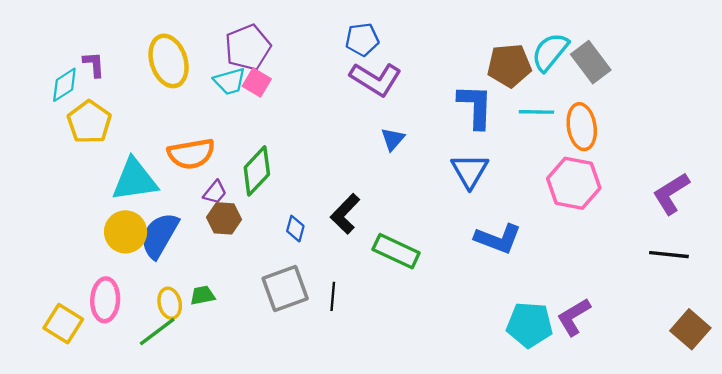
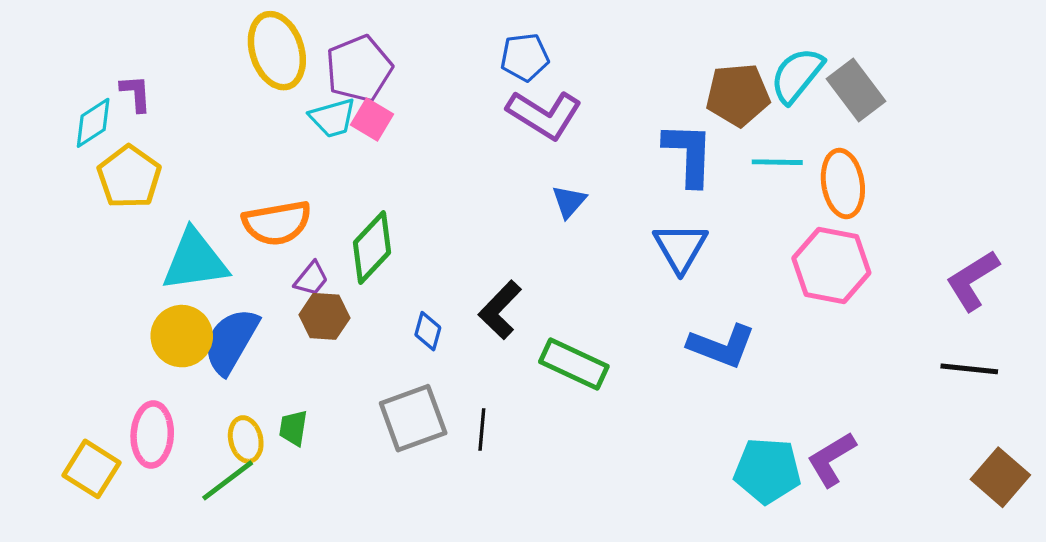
yellow ellipse: (169, 61) -> (277, 51), moved
green trapezoid: (202, 295) -> (293, 428), turned -70

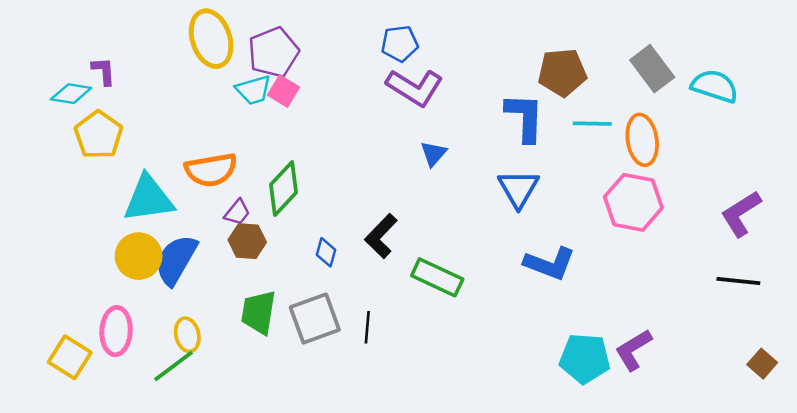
cyan semicircle: (797, 75) -> (715, 86), moved, turned 69
cyan diamond: (93, 123) -> (71, 94), turned 42
green trapezoid: (293, 428) -> (259, 312), moved, size x1.6
brown square: (1000, 477) -> (762, 364), size x0.7

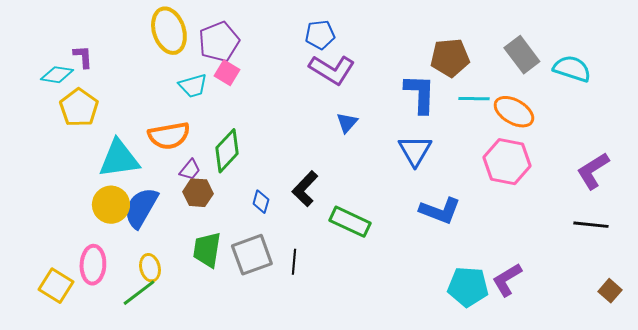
cyan trapezoid: (254, 90) -> (193, 86), moved
orange ellipse: (642, 140) -> (514, 112), turned -51

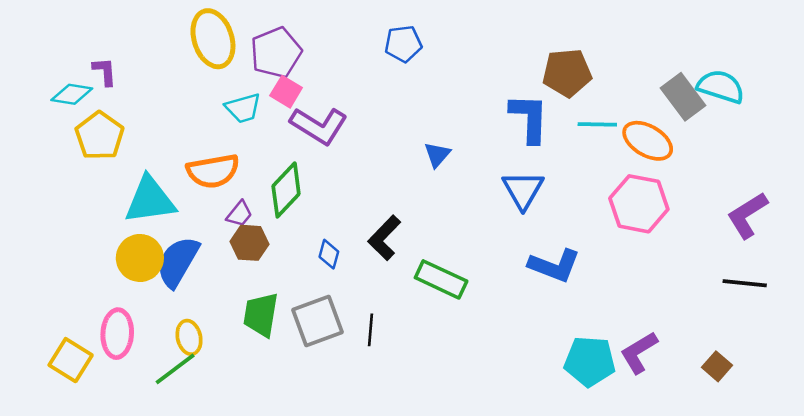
gray rectangle: (522, 55) -> (683, 97), moved
purple L-shape: (332, 70) -> (319, 126), moved
brown square: (610, 291) -> (717, 366), moved

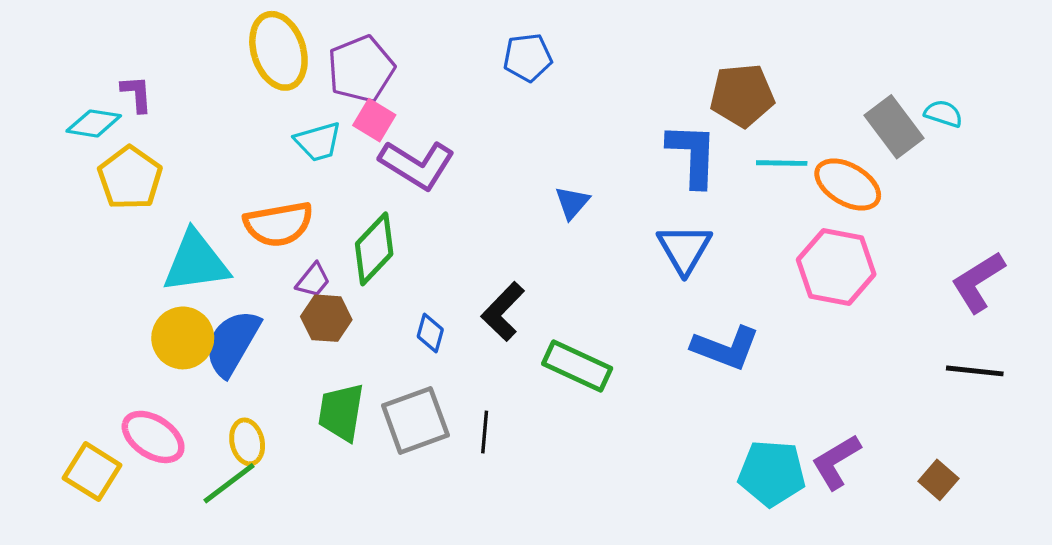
cyan semicircle: (721, 87) -> (943, 114), size x0.6
pink ellipse: (117, 334) -> (153, 437), turned -60

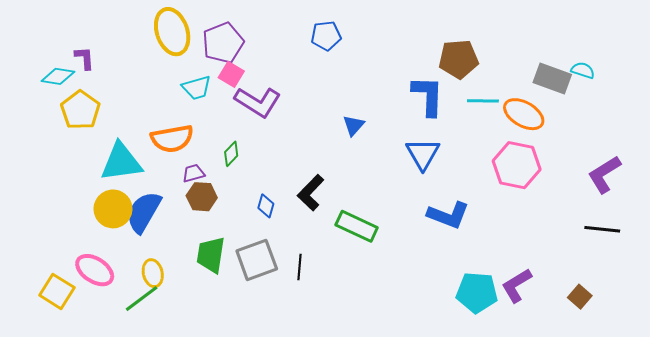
gray rectangle: (894, 127) -> (552, 78), turned -33
green diamond: (374, 249) -> (231, 154), size x0.6
purple trapezoid: (313, 280) -> (194, 173), turned -145

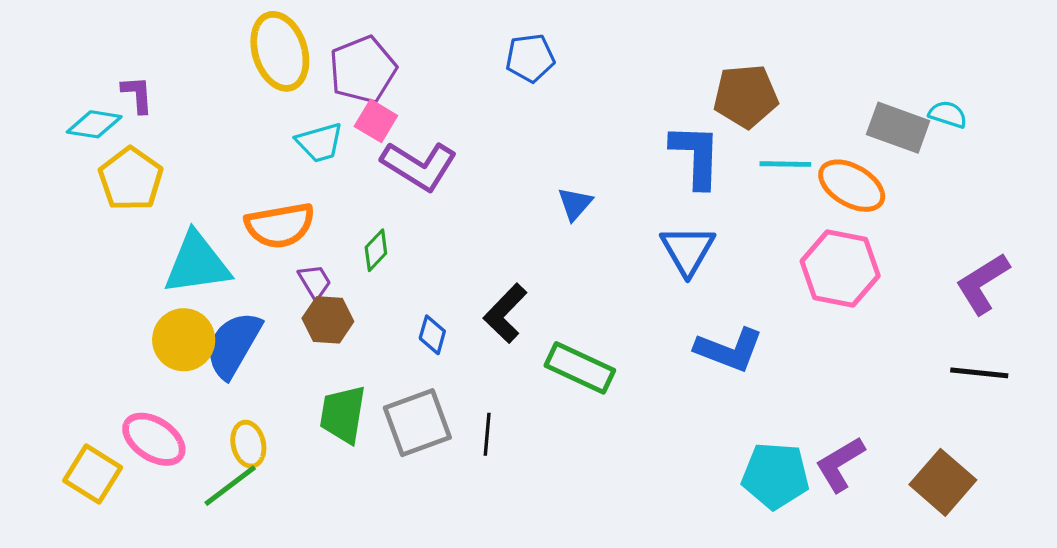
purple trapezoid: (194, 173) -> (315, 282), turned 75
brown square: (580, 297) -> (943, 482), size x1.6

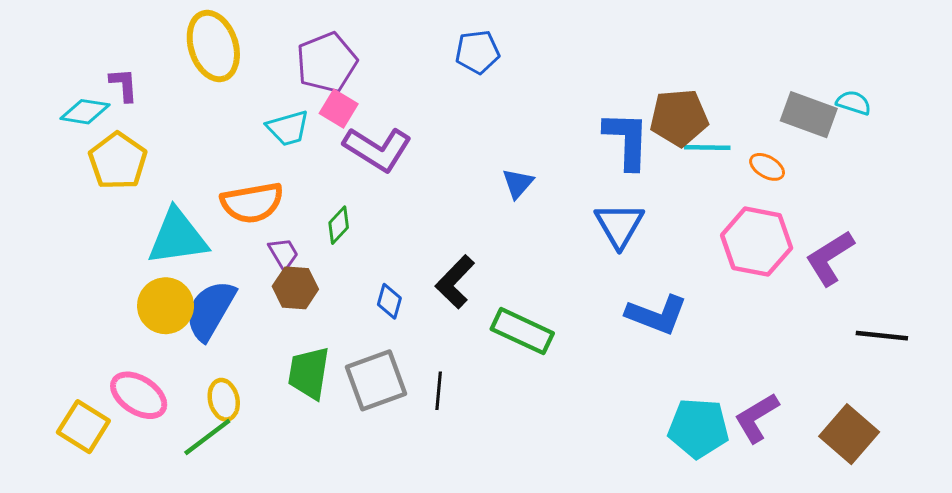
yellow ellipse: (280, 51) -> (213, 46), moved
brown pentagon: (746, 96) -> (679, 118), moved
orange ellipse: (852, 186) -> (767, 167), size x0.6
purple L-shape: (983, 283) -> (830, 258), moved

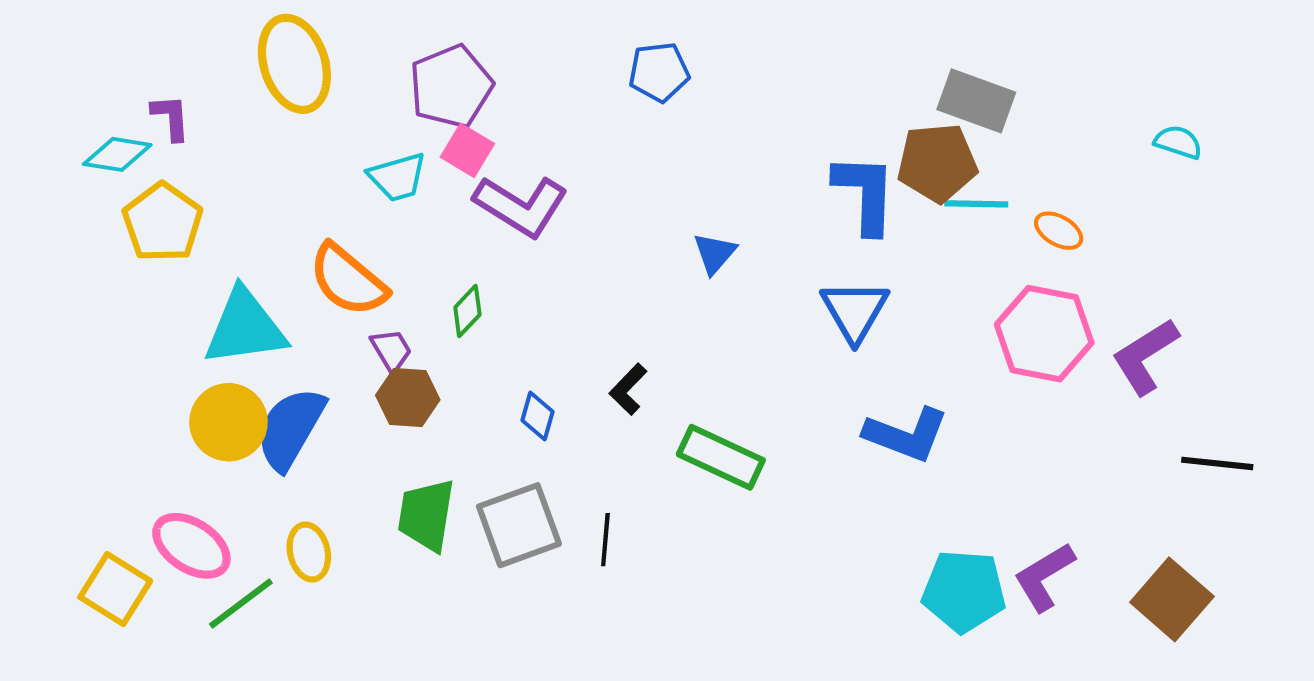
gray rectangle: (809, 115) -> (976, 101), moved
orange semicircle: (252, 203) -> (348, 280), turned 50
black L-shape: (455, 282) -> (628, 389), size x0.7
green line: (207, 437) -> (241, 603), moved

